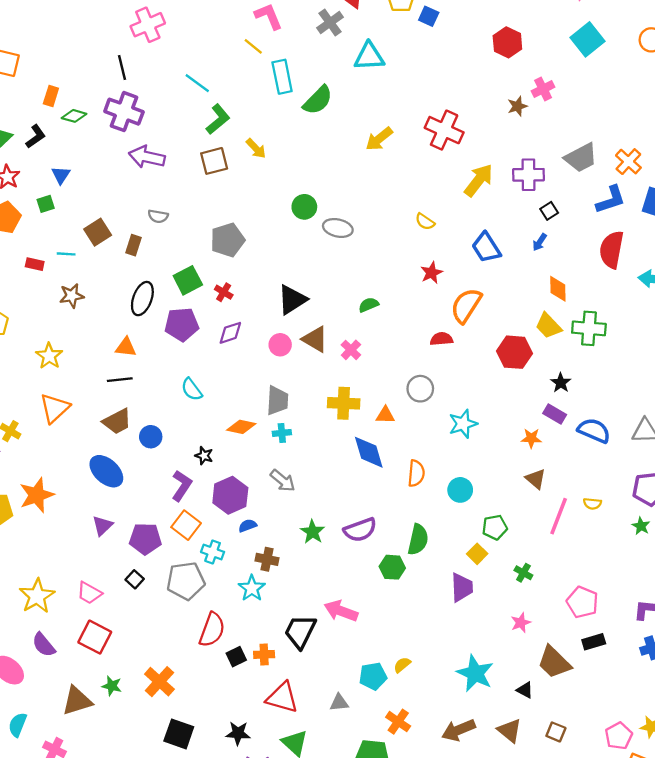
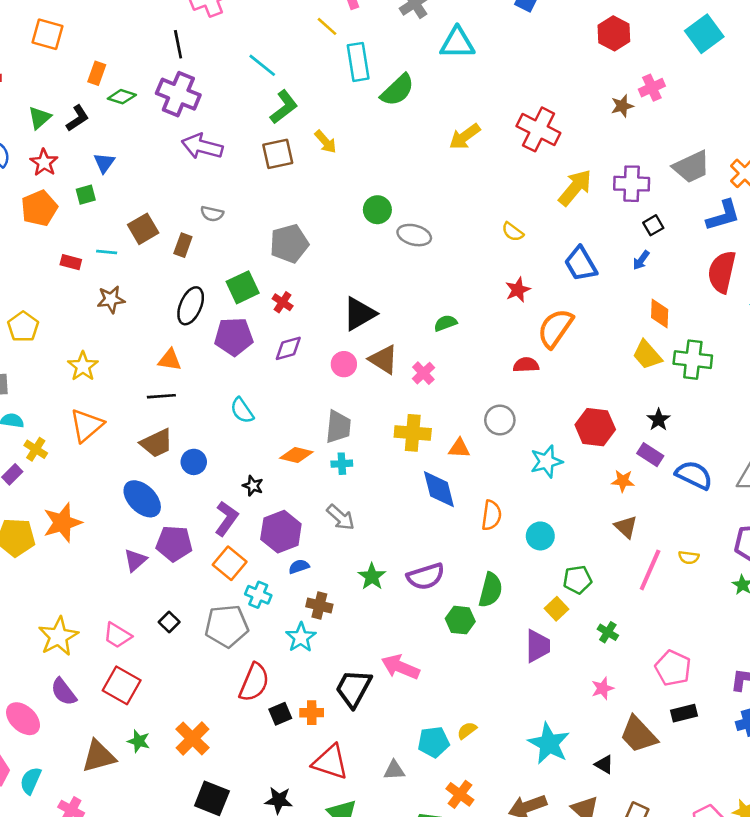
red hexagon: (515, 352) -> (595, 427), moved
purple pentagon: (145, 539) -> (174, 544), moved

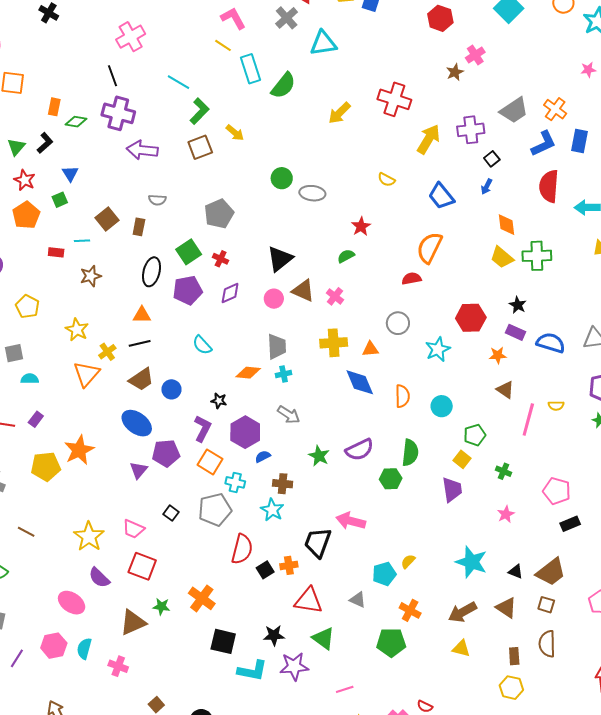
red star: (518, 290) -> (361, 226), moved
yellow cross: (36, 449) -> (107, 352), moved, turned 30
brown trapezoid: (638, 735) -> (551, 572), moved, turned -76
gray triangle: (394, 770) -> (358, 600), turned 36

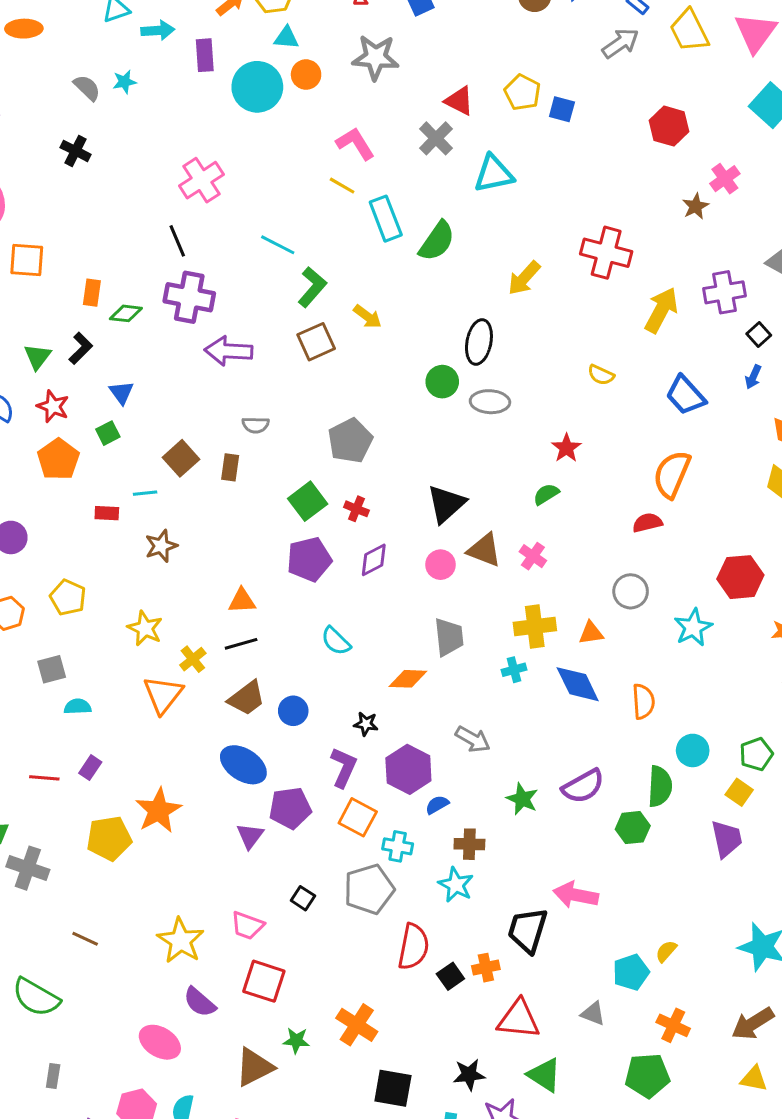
black ellipse: (152, 272) -> (479, 342), moved
cyan cross: (284, 374) -> (514, 670), moved
cyan circle: (442, 406) -> (693, 750), moved

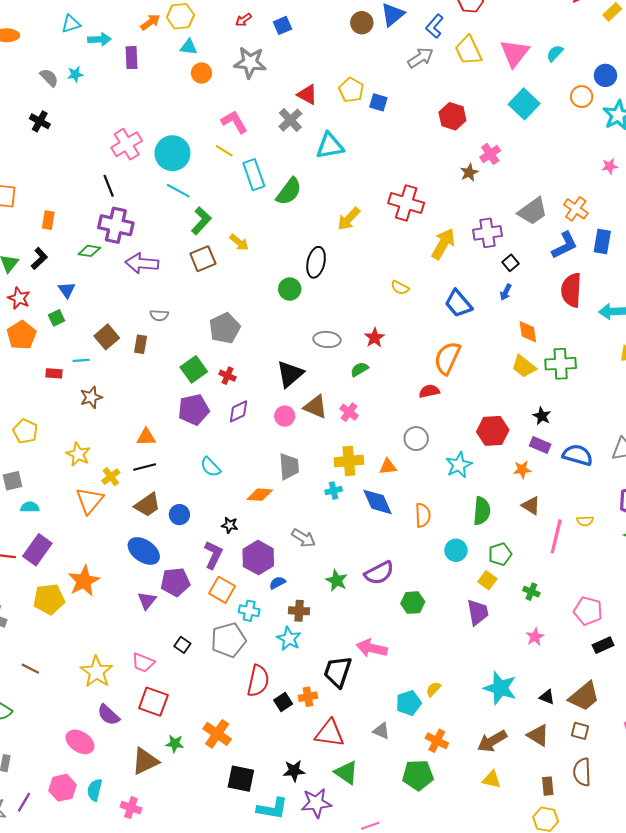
cyan circle: (257, 87) -> (172, 153), moved
green diamond: (126, 313) -> (89, 251), moved
gray ellipse: (490, 402) -> (327, 339), moved
purple rectangle: (90, 768) -> (37, 550), size x1.8
green semicircle: (660, 786) -> (482, 511), moved

